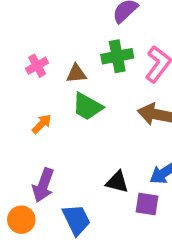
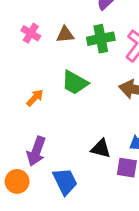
pink cross: (37, 66) -> (31, 33), moved, turned -30
brown triangle: (76, 74) -> (65, 35), moved

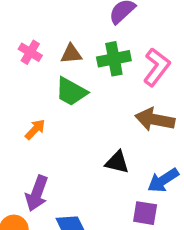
green trapezoid: (75, 83) -> (71, 92), moved
black triangle: (101, 149) -> (117, 162), moved

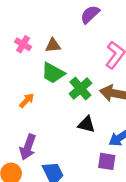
green cross: (114, 59) -> (80, 89), moved, turned -30

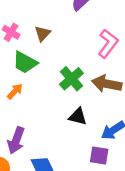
brown triangle: (53, 45) -> (43, 33), turned -42
green trapezoid: (53, 73) -> (25, 62), moved

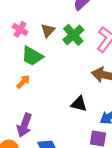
green cross: (71, 79) -> (73, 35), moved

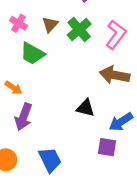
orange arrow: (23, 82) -> (13, 88), moved, turned 80
purple arrow: (24, 125) -> (23, 117), moved

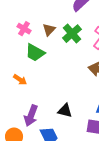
black triangle: (85, 108) -> (65, 111), moved
purple arrow: (23, 117) -> (31, 116), moved

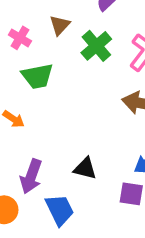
brown triangle: (49, 30) -> (60, 25), moved
green trapezoid: (35, 53) -> (37, 76), turned -40

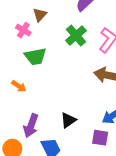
brown triangle: (60, 25) -> (40, 15), moved
black triangle: (85, 168) -> (68, 120), turned -49

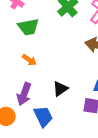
orange arrow: (19, 86) -> (29, 60), moved

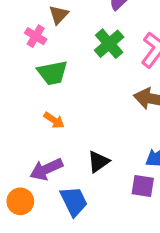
purple arrow: (24, 94) -> (46, 169), turned 45

